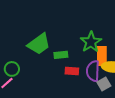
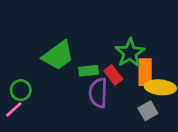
red rectangle: (72, 71) -> (113, 75), moved, turned 48
purple semicircle: (93, 71) -> (98, 93), moved

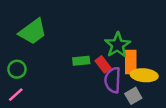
green trapezoid: (58, 56) -> (33, 32), moved
green circle: (21, 90) -> (17, 69), moved
purple semicircle: (98, 93) -> (113, 80), moved

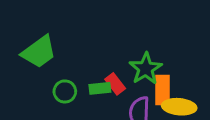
red rectangle: (103, 64) -> (115, 84), moved
green circle: (17, 69) -> (65, 91), moved

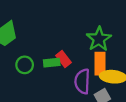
green star: (146, 69) -> (99, 39), moved

